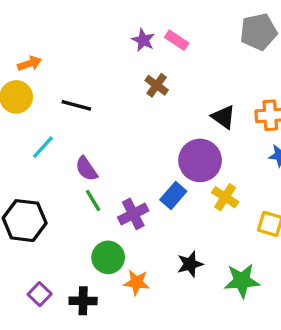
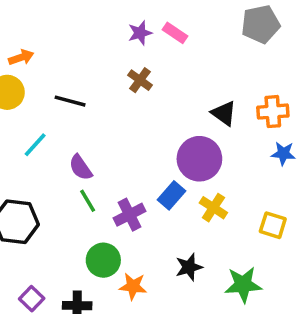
purple star: (143, 40) -> (140, 33), turned 30
brown cross: (157, 85) -> (140, 80), moved
yellow cross: (225, 197) -> (213, 208), moved

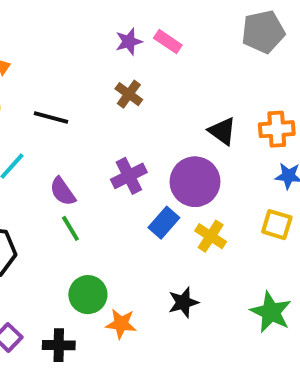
purple cross: (130, 215) -> (129, 176), moved
yellow square: (273, 225) -> (277, 225), moved
green star: (243, 285) -> (271, 312), moved, turned 30

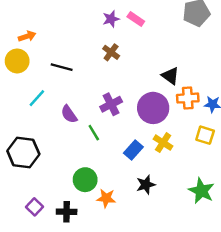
orange cross: (277, 129) -> (188, 98), moved
blue rectangle: (164, 223) -> (133, 150), moved
green line: (70, 228) -> (94, 133), moved

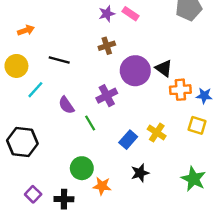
brown cross: (111, 52) -> (107, 46), turned 35
yellow circle: (17, 61) -> (16, 66), moved
purple circle: (153, 108) -> (135, 71), moved

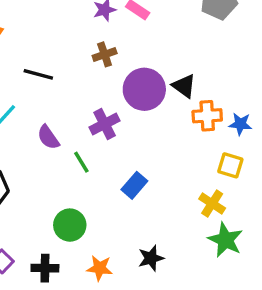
yellow cross: (157, 133) -> (212, 204), moved
black star: (140, 173) -> (151, 258), moved
orange star: (102, 186) -> (100, 268), moved

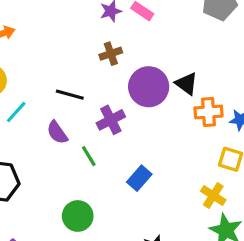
black line: (38, 74) -> (70, 95), moved

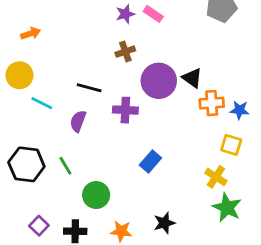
cyan line: (16, 112) -> (42, 103), turned 75
purple cross: (111, 120) -> (125, 110), turned 30
purple semicircle: (57, 132) -> (78, 121), turned 55
green line: (89, 156) -> (65, 166), moved

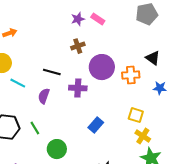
black triangle: (192, 78) -> (153, 58), moved
orange cross: (212, 103) -> (131, 75), moved
yellow square: (231, 145) -> (136, 115), moved

